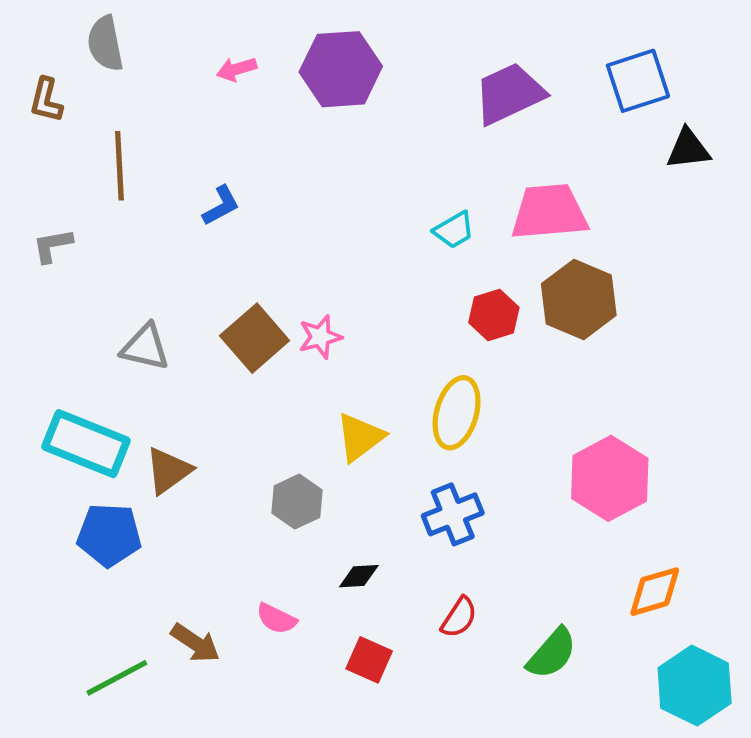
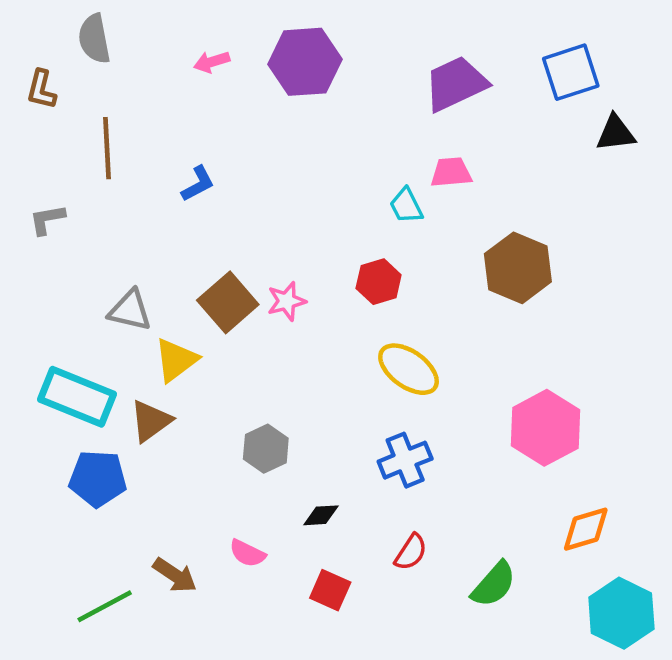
pink trapezoid: (549, 212) -> (451, 172), moved, size x0.6
cyan trapezoid: (454, 230) -> (406, 206), turned 93
red hexagon: (494, 315) -> (379, 282), moved
yellow ellipse: (457, 413) -> (409, 369), turned -70
yellow triangle: (360, 437) -> (176, 360), moved

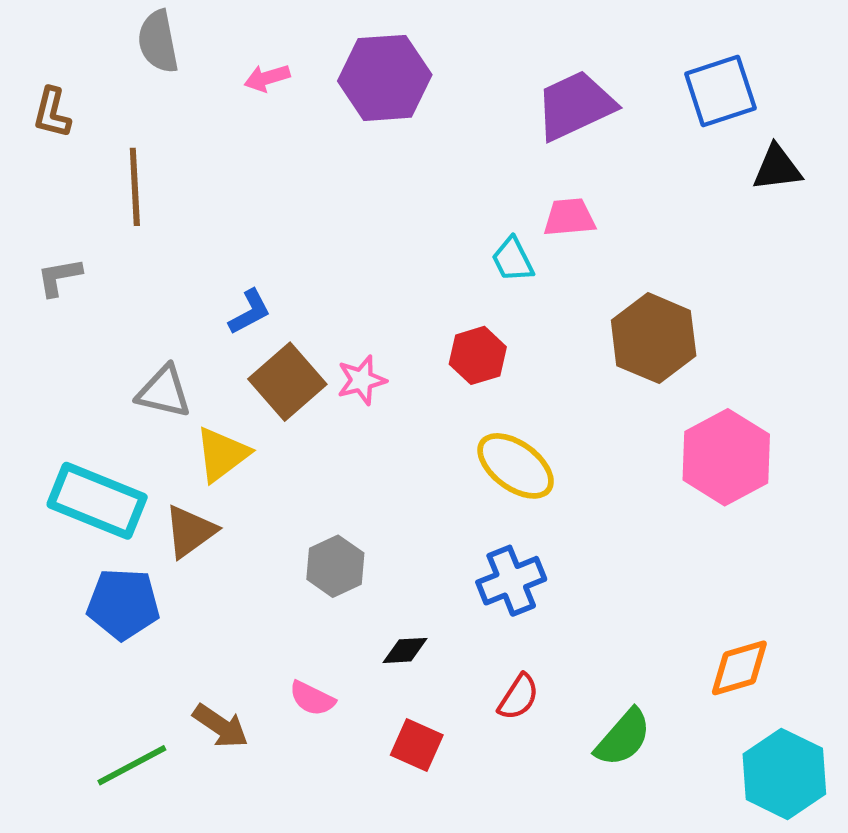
gray semicircle: (94, 39) -> (158, 42), moved
blue L-shape: (198, 184) -> (250, 312), moved
pink hexagon: (545, 428) -> (726, 457), moved

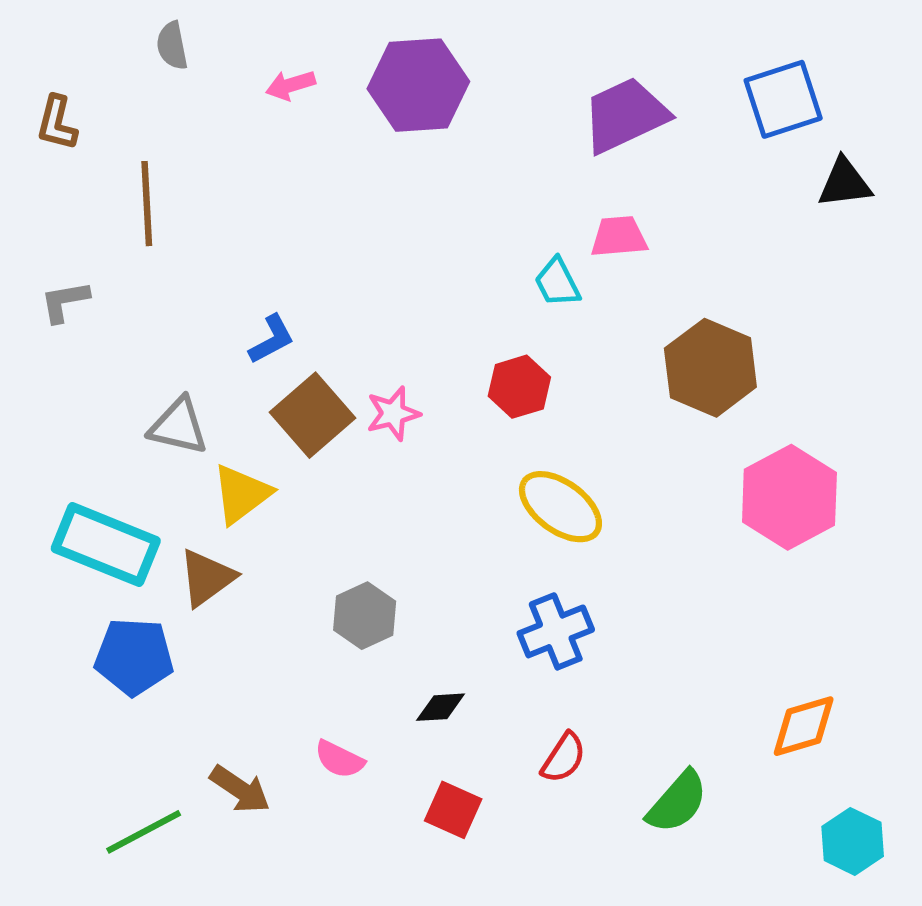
gray semicircle: (158, 42) -> (172, 46), size x0.7
cyan hexagon: (784, 774) -> (853, 841), size x0.7

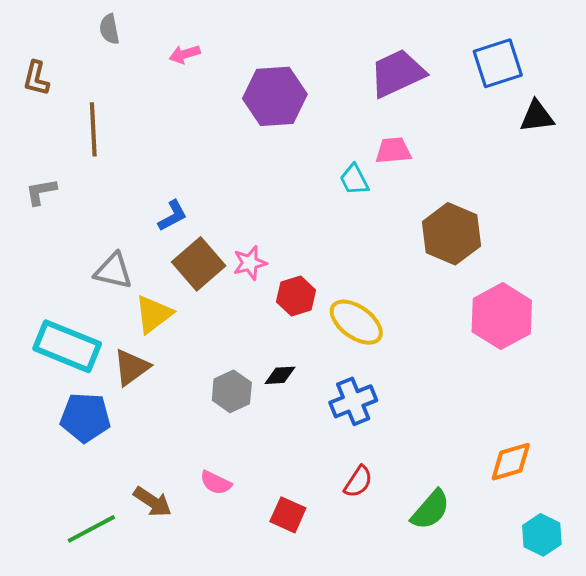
purple hexagon: (418, 85) -> (275, 96), moved
red hexagon: (519, 387) -> (296, 296), moved
black diamond: (440, 707) -> (280, 375), moved

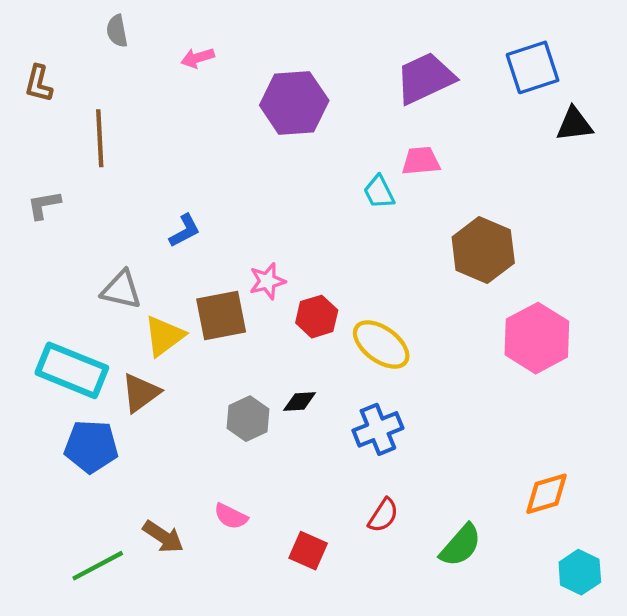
brown square: (199, 264) -> (221, 316), moved, turned 30

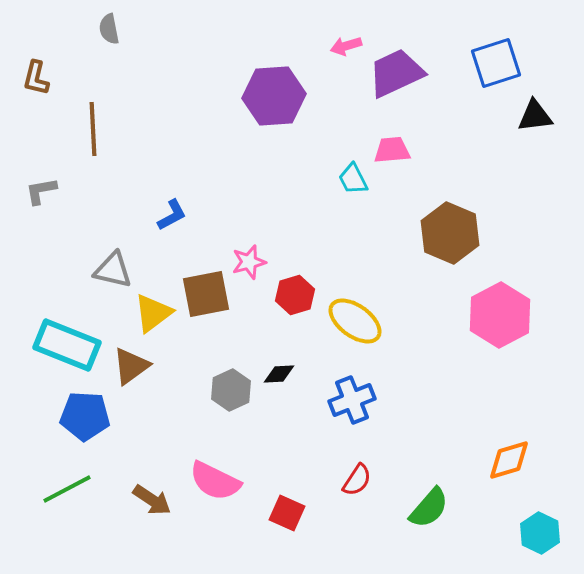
pink arrow: (198, 58) -> (346, 46), moved
pink semicircle: (231, 516) -> (215, 481), size x1.6
green line: (98, 566) -> (67, 489), moved

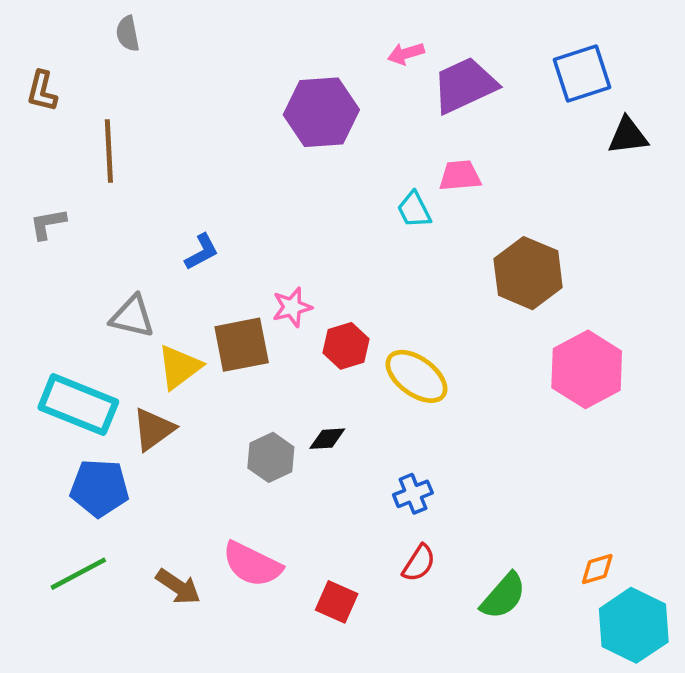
blue cross: (352, 400) -> (413, 494), moved, size x0.7
orange diamond: (509, 460) -> (597, 569), moved, size x0.7
cyan hexagon: (540, 533) -> (634, 625), size x1.5

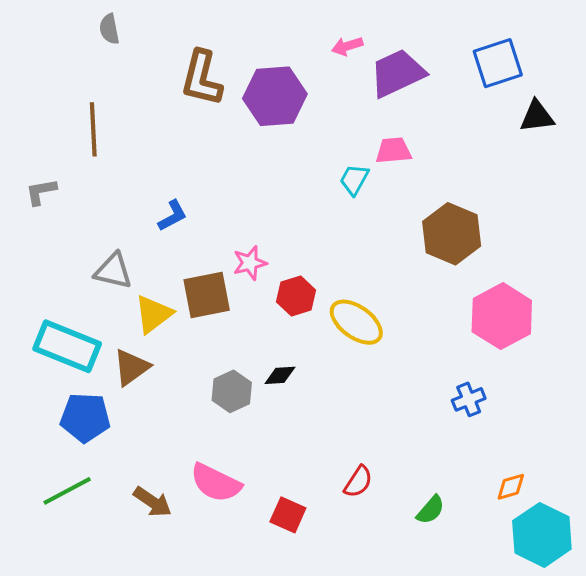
brown L-shape: (42, 91) -> (202, 78), moved, size x1.6
cyan trapezoid: (414, 210) -> (354, 180), turned 56
blue cross: (413, 494) -> (469, 399), moved
green semicircle: (503, 596) -> (431, 510), size x0.7

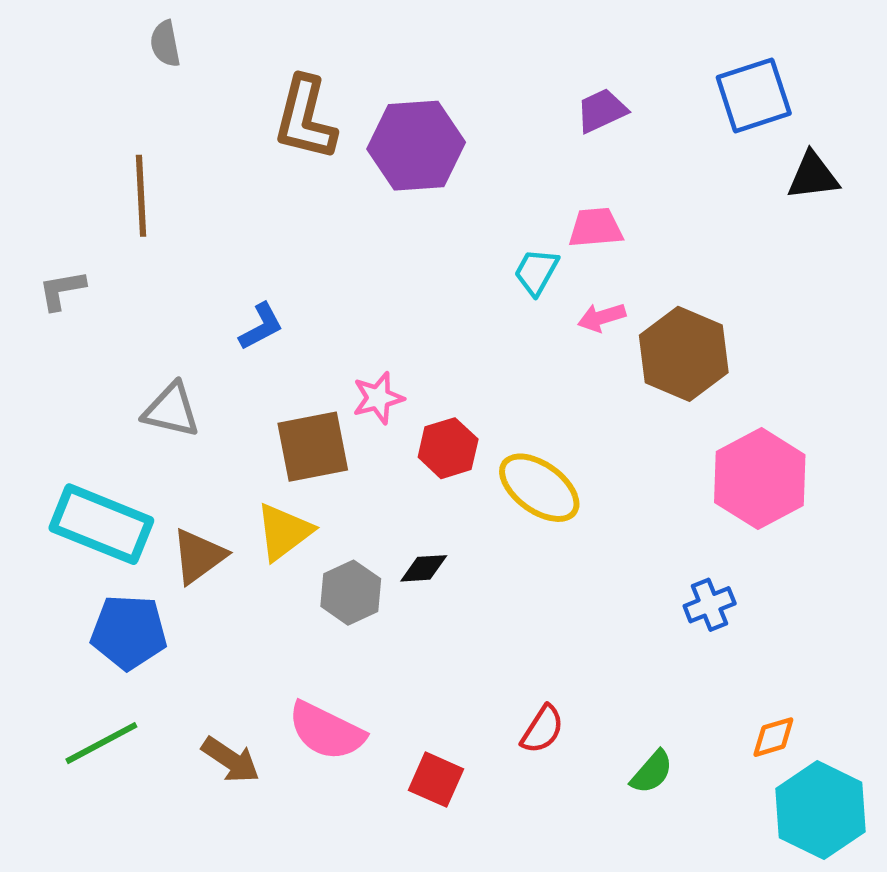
pink arrow: (347, 46) -> (602, 317), moved
purple trapezoid: (397, 73) -> (602, 111), size x0.6
yellow triangle: (153, 314) -> (284, 532), moved

